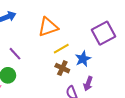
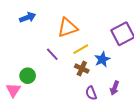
purple line: (15, 54) -> (52, 54), moved
purple arrow: (88, 84) -> (115, 88), moved

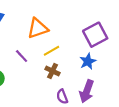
blue star: (102, 59) -> (88, 61), moved
purple arrow: (115, 88) -> (87, 91), size x1.5

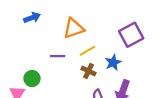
purple line: (22, 56) -> (58, 56), turned -48
blue star: (88, 61) -> (113, 62), moved

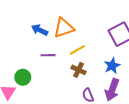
blue arrow: (32, 18) -> (40, 30), moved, turned -133
blue star: (113, 62) -> (112, 66), moved

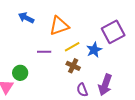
blue arrow: (40, 30) -> (26, 18), moved
blue star: (112, 66) -> (94, 50), moved

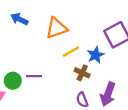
purple line: (44, 52) -> (34, 76), moved
brown cross: (73, 66) -> (82, 73), moved

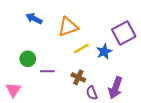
brown cross: (82, 73) -> (78, 77), moved
green circle: (13, 81) -> (28, 59), moved

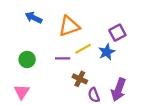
purple square: (124, 33) -> (117, 33), moved, size x0.7
purple line: (47, 71) -> (63, 58), moved
pink triangle: (13, 90) -> (22, 92), moved

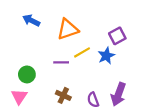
green circle: (27, 60) -> (27, 74), moved
brown cross: (80, 79) -> (63, 95), moved

